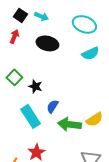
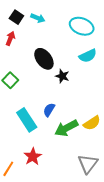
black ellipse: (47, 43) -> (44, 59), moved, turned 40
black star: (35, 86) -> (62, 76), moved
green arrow: (69, 124) -> (66, 128), turned -35

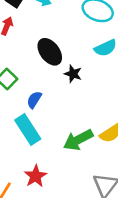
blue semicircle: (49, 110) -> (34, 100), moved

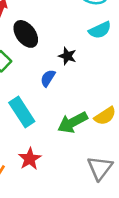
black ellipse: (50, 52) -> (26, 34), moved
blue semicircle: (34, 100) -> (48, 78), moved

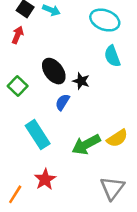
cyan semicircle: (100, 30) -> (112, 56), turned 95
black ellipse: (26, 34) -> (54, 71), moved

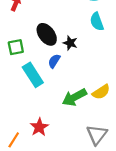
green square: (18, 86) -> (16, 47), turned 35
cyan rectangle: (38, 135) -> (33, 75), moved

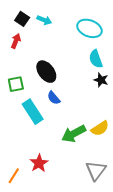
black star: (70, 43) -> (101, 80), moved
blue semicircle: (54, 61) -> (54, 98), turned -72

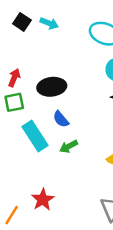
red arrow: (16, 41) -> (14, 78), moved
black ellipse: (46, 72) -> (52, 87), turned -60
green arrow: (74, 134) -> (69, 146), moved, size x0.6

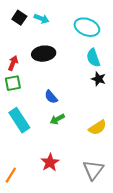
black ellipse: (52, 87) -> (44, 54), moved
cyan rectangle: (35, 136) -> (19, 120), moved
red star: (43, 200) -> (50, 162), moved

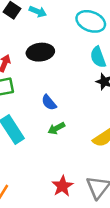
red star: (50, 162) -> (62, 186), moved

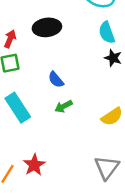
red star: (62, 186) -> (34, 165), moved

